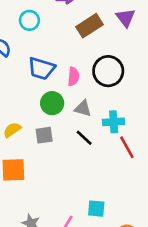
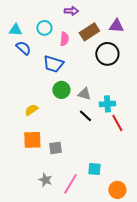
purple triangle: (126, 18) -> (116, 26), turned -49
black circle: (108, 71) -> (107, 54), moved
pink semicircle: (73, 76) -> (64, 39), moved
gray square: (44, 135) -> (55, 148), moved

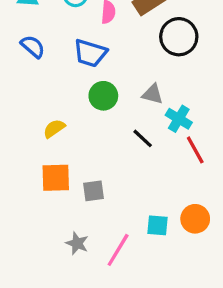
blue semicircle: (23, 48) -> (33, 47), moved
gray triangle: (84, 94) -> (153, 94), moved
cyan cross: (107, 104) -> (179, 119), turned 35
orange circle: (117, 190) -> (195, 219), moved

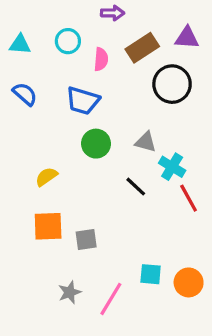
orange circle: (195, 219) -> (189, 282), moved
gray star: (77, 243) -> (70, 292), turned 30

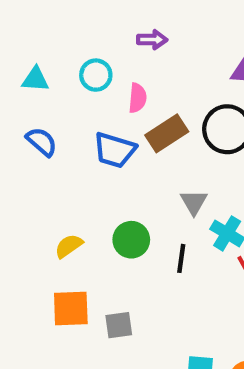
brown rectangle: (142, 48) -> (167, 133), moved
gray triangle: (146, 142) -> (194, 202), turned 45
green circle: (96, 144) -> (131, 240), moved
black line: (136, 187) -> (181, 258), turned 55

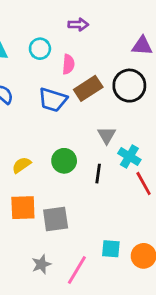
gray square: (119, 325) -> (56, 219), size x1.4

